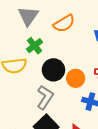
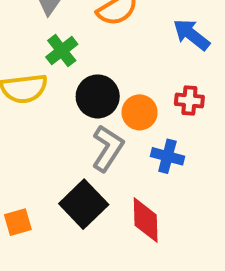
gray L-shape: (45, 97) -> (108, 148), moved

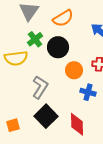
black circle: (98, 96) -> (58, 47), moved
gray L-shape: (108, 148) -> (40, 87), moved

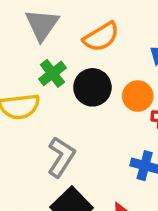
orange circle: (74, 70) -> (138, 96), moved

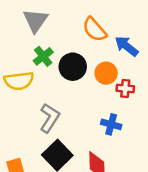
orange semicircle: (101, 37) -> (94, 29), moved, turned 80

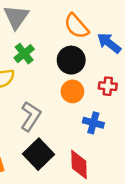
black circle: (73, 67) -> (71, 60), moved
orange circle: (106, 73) -> (72, 91), moved

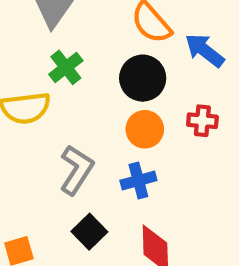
blue cross: (93, 123) -> (138, 180), moved, turned -30
black square: (38, 154) -> (89, 232), size x0.7

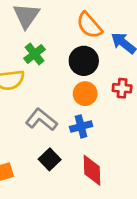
gray L-shape: (77, 170) -> (41, 120), turned -84

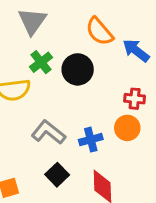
black circle: (84, 61) -> (78, 69), moved
orange circle: (85, 94) -> (127, 128), moved

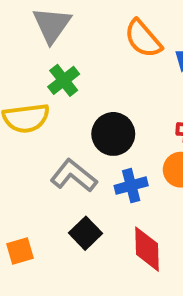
black circle: (78, 69) -> (113, 134), moved

